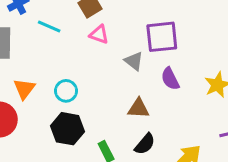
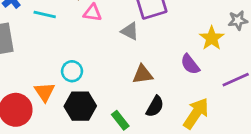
purple semicircle: (170, 79) -> (190, 64), moved
orange triangle: (24, 89) -> (45, 92), moved

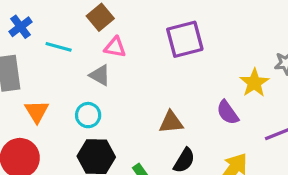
gray triangle: (130, 31) -> (100, 75), moved
orange triangle: (45, 92) -> (37, 112), moved

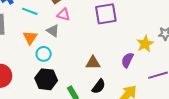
orange triangle: (37, 112) -> (30, 38), moved
purple semicircle: (228, 113) -> (127, 60), turned 56

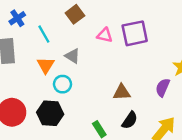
cyan line: (30, 11) -> (44, 34), turned 42
pink triangle: (63, 15) -> (105, 35), moved
black hexagon: (46, 79) -> (50, 113), moved

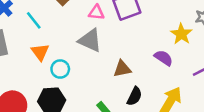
gray triangle: (72, 56) -> (90, 40), moved, size x1.5
purple semicircle: (163, 87) -> (163, 58), turned 108

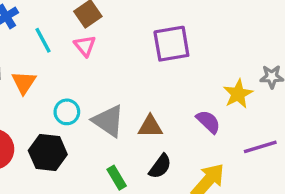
pink triangle: (96, 13) -> (85, 46), moved, turned 35
gray triangle: (90, 40) -> (108, 121), moved
orange triangle: (40, 52) -> (24, 83), moved

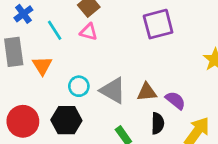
pink triangle: (85, 46) -> (89, 32), turned -30
purple semicircle: (208, 122) -> (175, 100), moved
black semicircle: (160, 166) -> (158, 123), turned -30

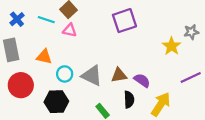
cyan line: (55, 30) -> (46, 20), moved, turned -35
orange triangle: (42, 66) -> (44, 57), moved, turned -42
red circle: (23, 121) -> (21, 85), moved

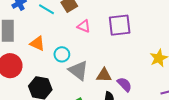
pink triangle: (70, 30) -> (84, 26), moved
cyan circle: (65, 74) -> (62, 54), moved

